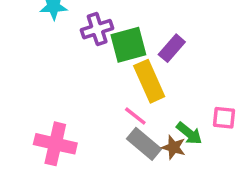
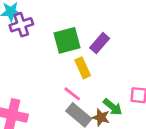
purple cross: (97, 29) -> (21, 25), moved
yellow rectangle: (149, 81) -> (83, 68), size x0.7

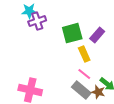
pink line: (72, 94) -> (84, 74), moved

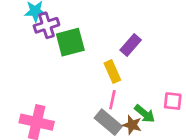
green square: (72, 33) -> (70, 42), moved
pink line: (84, 74) -> (112, 100), turned 64

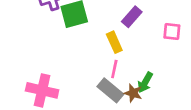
pink square: (173, 101) -> (172, 31), moved
green arrow: (145, 114) -> (145, 82), turned 80

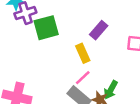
pink line: (114, 69) -> (83, 78), turned 35

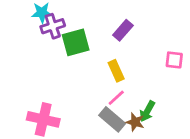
purple rectangle: (99, 30) -> (123, 30), moved

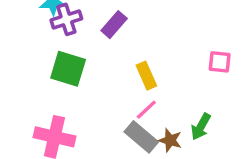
purple rectangle: (123, 30) -> (114, 25), moved
green square: (76, 42) -> (68, 69), moved, turned 32
green arrow: (147, 111) -> (201, 127), moved

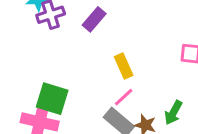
green square: (68, 69) -> (52, 99), moved

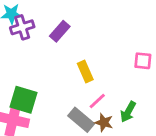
pink line: (124, 97) -> (97, 101), moved

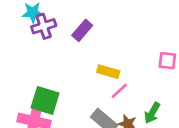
yellow rectangle: (85, 72) -> (108, 72), turned -50
pink line: (97, 101) -> (119, 91), moved

